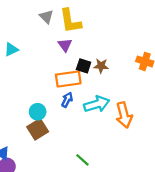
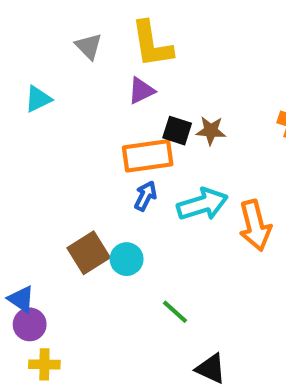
gray triangle: (46, 17) -> (89, 46), moved
purple triangle: (65, 45) -> (141, 91), turned 40
cyan circle: (38, 112) -> (127, 259), moved

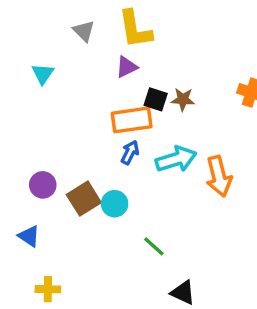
cyan triangle: (38, 99) -> (43, 74), turned -30
purple circle: (30, 324) -> (43, 185), moved

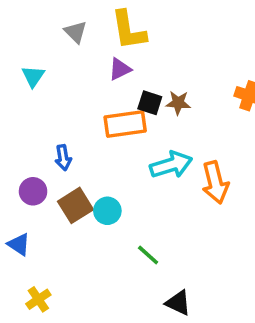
blue arrow: (130, 152) -> (63, 158), moved, turned 145
yellow cross: (48, 289) -> (38, 299), turned -35

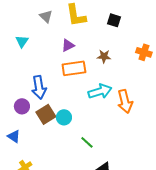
purple triangle: (120, 69) -> (68, 45), moved
black square: (150, 103) -> (114, 20), moved
blue arrow: (63, 158) -> (39, 87), size x1.6

